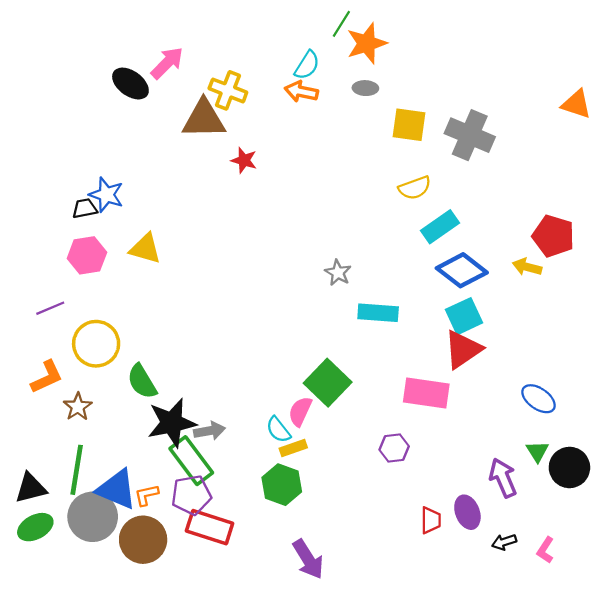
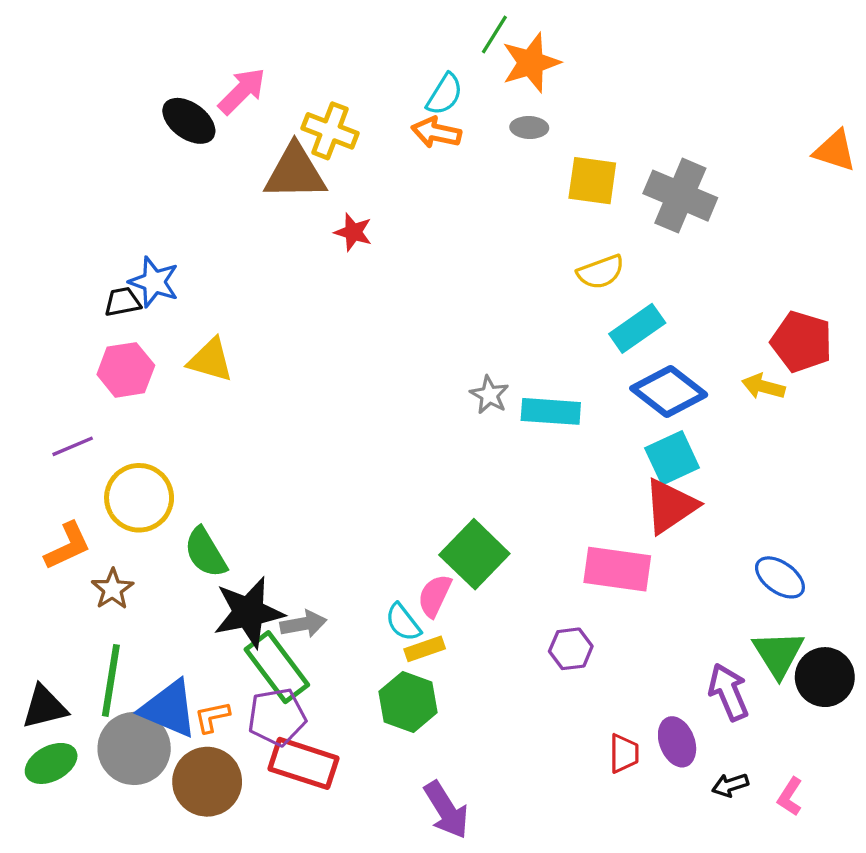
cyan rectangle: (378, 313) -> (551, 411), moved
green triangle: (537, 451) -> (778, 654), size x1.6

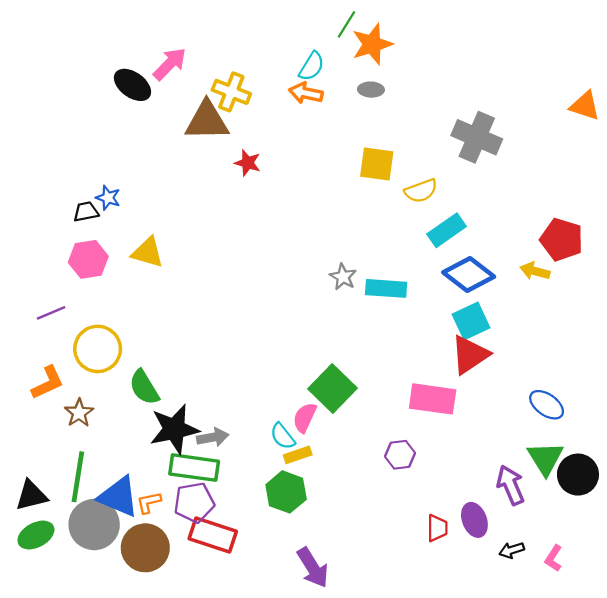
yellow square: (592, 181) -> (377, 164), moved
blue star: (154, 282) -> (108, 198), size x0.7
green rectangle: (277, 667) -> (194, 468), turned -45

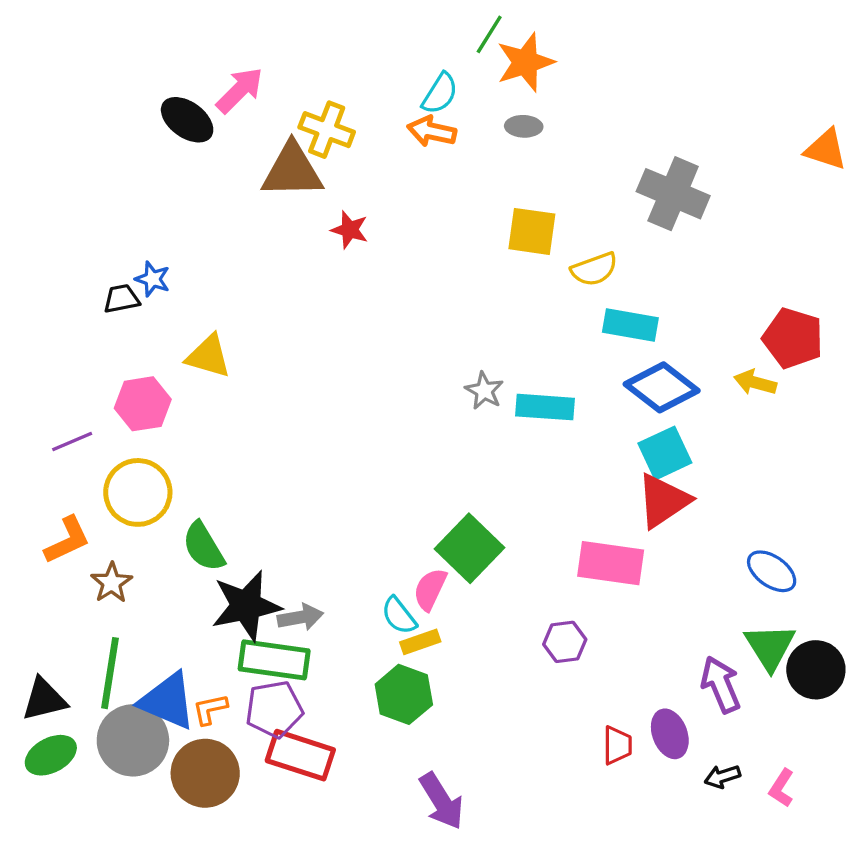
cyan rectangle: (447, 230) -> (630, 325), turned 45
pink hexagon: (88, 259) -> (143, 404), moved

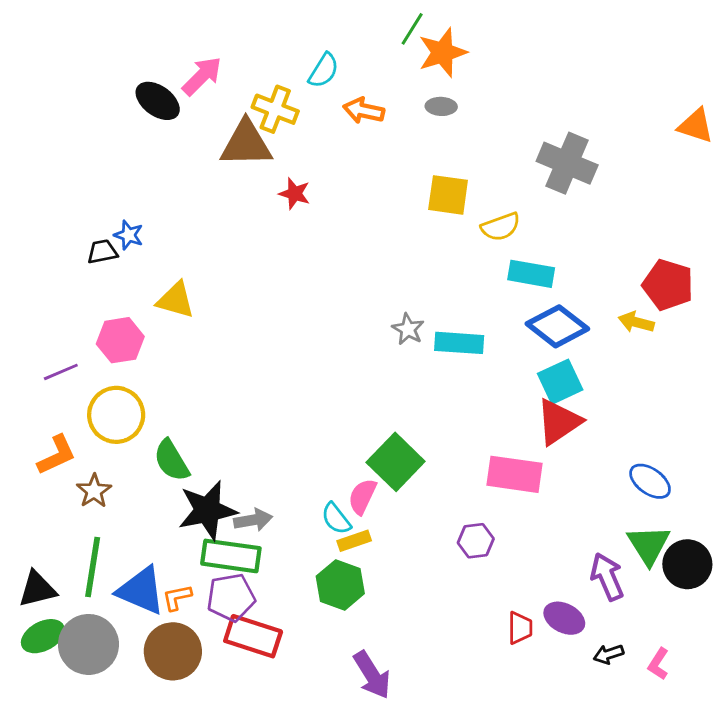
cyan semicircle: (440, 93) -> (324, 70), moved
purple ellipse: (670, 734) -> (564, 618), turned -42
gray circle: (133, 740) -> (88, 644), moved

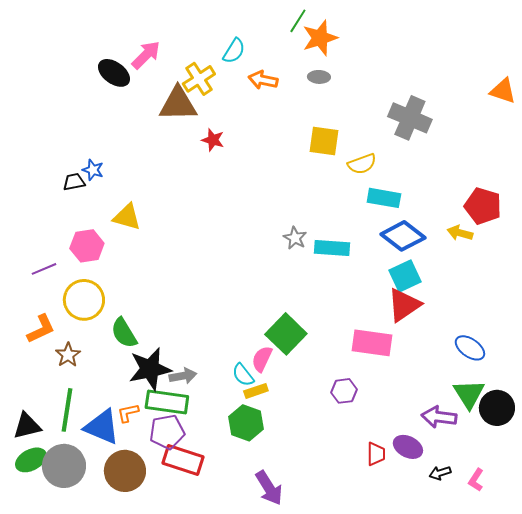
yellow cross: (275, 109) -> (199, 79), turned 36
purple arrow: (607, 577) -> (439, 417), turned -60
orange L-shape: (177, 597) -> (128, 413), moved

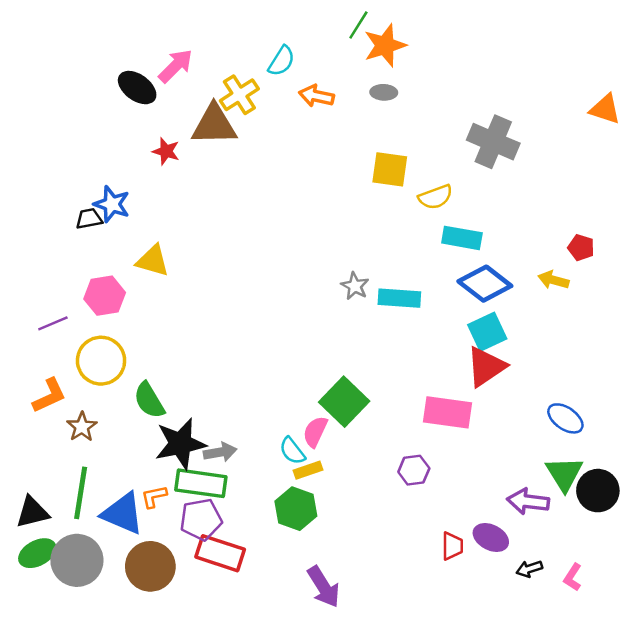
red star: (213, 140) -> (166, 151), moved
blue star: (93, 170) -> (112, 204), size x1.4
red pentagon: (483, 206) -> (581, 248), size x0.6

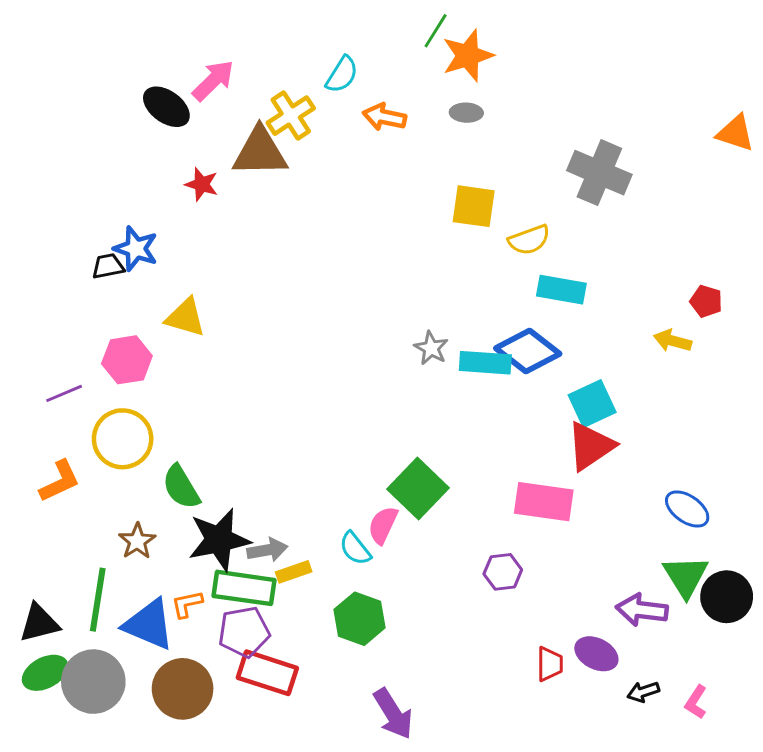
blue diamond: (485, 284) -> (528, 351), moved
brown star: (82, 427) -> (137, 541), moved
yellow rectangle: (308, 470) -> (294, 572), moved

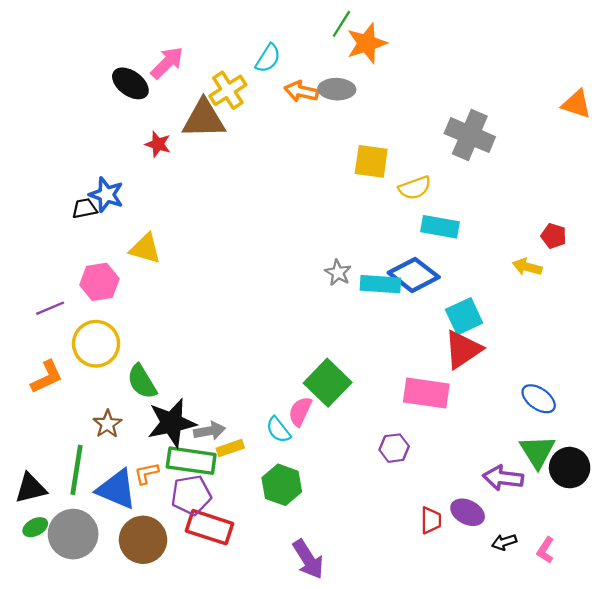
gray ellipse: (466, 113) -> (337, 89), moved, size x1.4
green ellipse: (45, 673) -> (35, 527), size x0.7

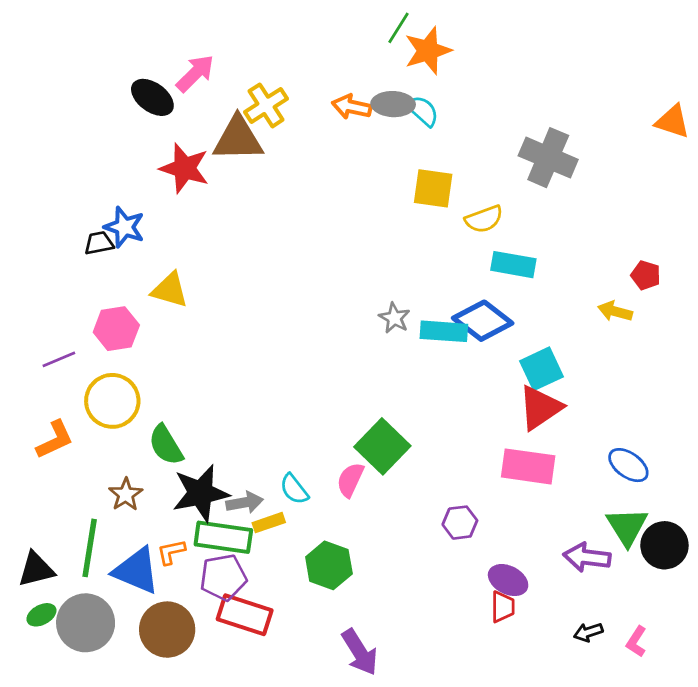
cyan semicircle: (268, 58) -> (422, 111), moved, turned -80
red star: (158, 144) -> (185, 168), size x1.6
pink rectangle: (426, 393) -> (528, 466), moved
cyan semicircle: (278, 430) -> (294, 489), moved
purple ellipse: (468, 512) -> (508, 580), moved

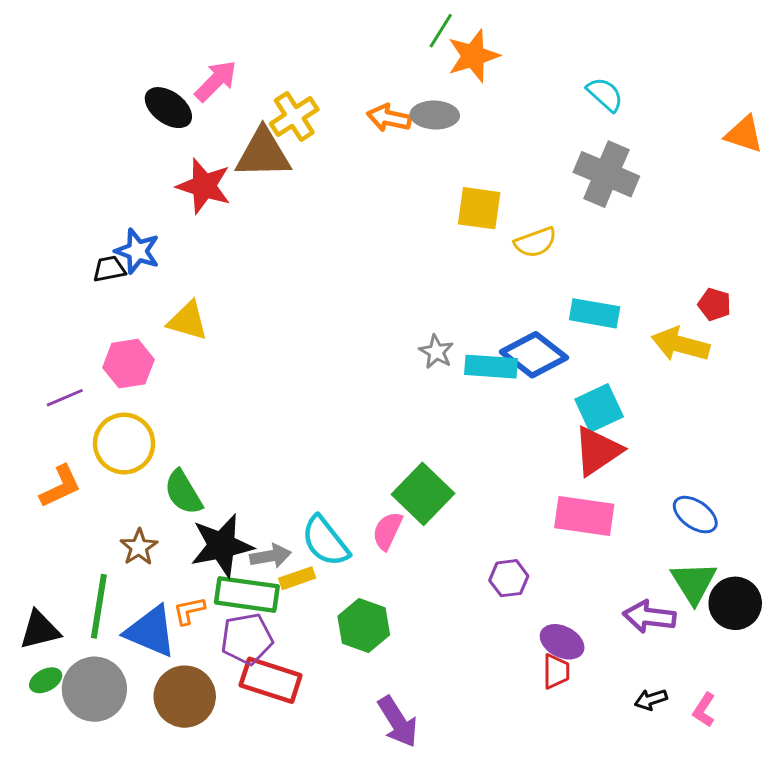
cyan semicircle: (422, 111) -> (605, 94), moved
cyan rectangle: (513, 265) -> (595, 313), moved
yellow arrow: (615, 311) -> (680, 344), size x1.5
cyan semicircle: (294, 489) -> (325, 541), size x1.5

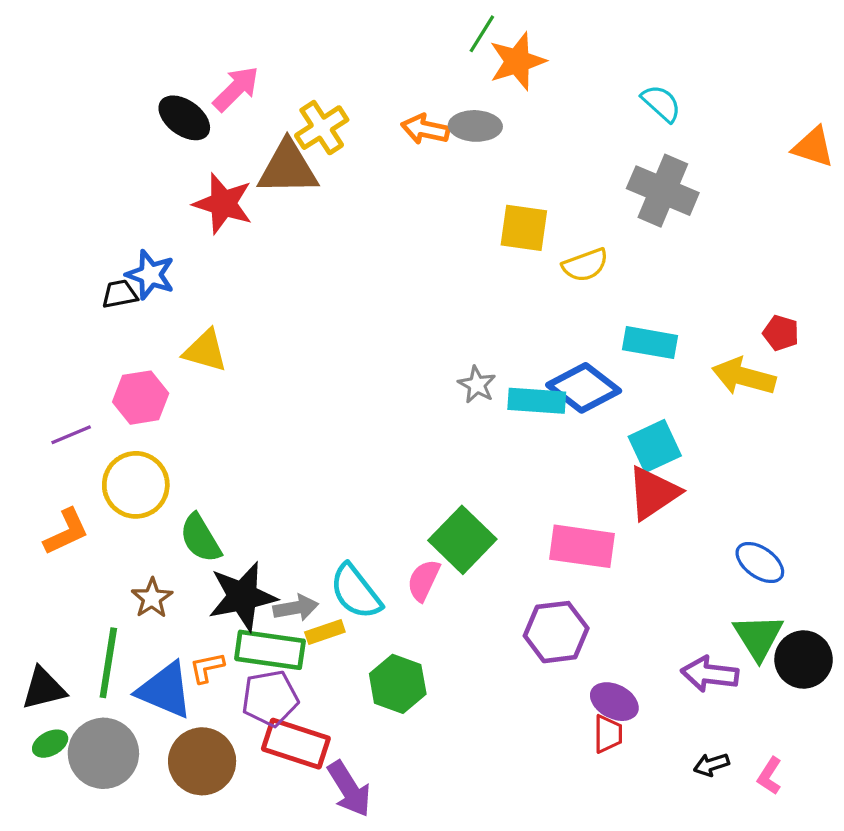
pink rectangle: (584, 516) -> (582, 546), moved
purple hexagon: (509, 578) -> (556, 632), size x1.5
purple arrow: (398, 722) -> (349, 789), moved

